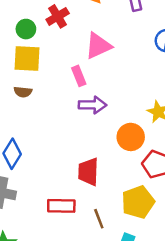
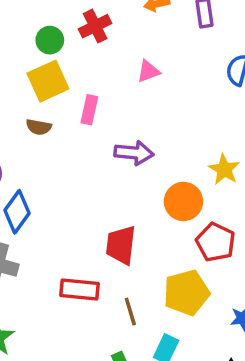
pink triangle: (98, 46) -> (148, 71), size x0.6
yellow square: (27, 58) -> (48, 81), turned -32
pink rectangle: (79, 76) -> (89, 110), moved, turned 30

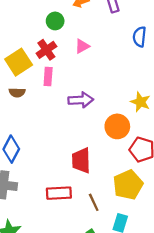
red cross: (95, 26) -> (46, 50), moved
green circle: (50, 40) -> (55, 21), moved

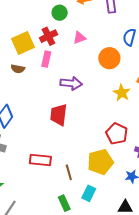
orange circle: (117, 126) -> (109, 58), moved
red trapezoid: (81, 160) -> (59, 115), moved

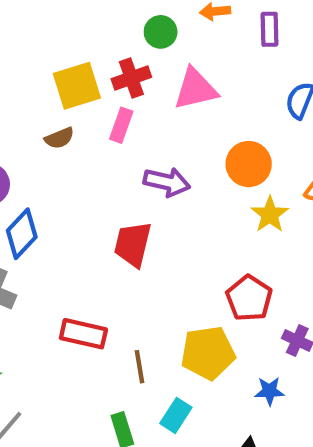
pink triangle: (79, 38) -> (195, 89), size x1.6
orange circle: (109, 58) -> (249, 164), moved
brown semicircle: (18, 69) -> (59, 138), turned -40

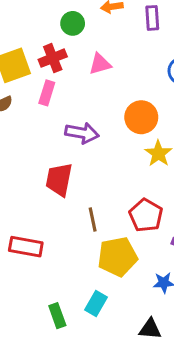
pink triangle: (195, 89) -> (100, 64), size x0.7
brown line: (139, 367) -> (93, 219), moved

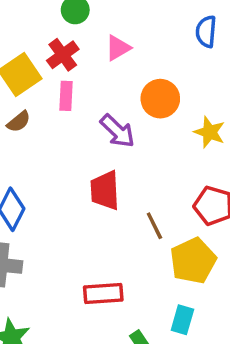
orange circle: (141, 117) -> (160, 99), moved
purple arrow: (82, 133) -> (117, 131), turned 48
red rectangle: (26, 247) -> (103, 293), moved

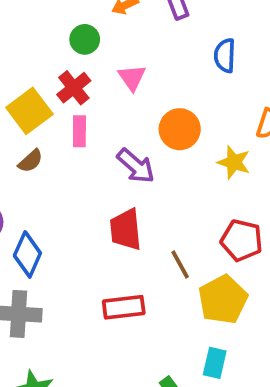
pink triangle: (118, 48) -> (132, 78), turned -32
red rectangle: (103, 293) -> (124, 307), moved

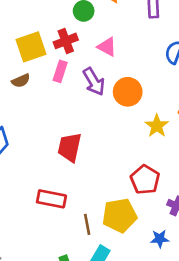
pink triangle: (132, 78) -> (107, 47), turned -45
purple arrow: (136, 166) -> (94, 82), moved
brown line: (180, 265) -> (87, 224), moved

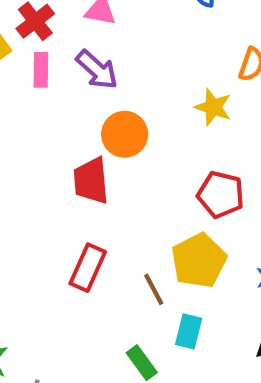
orange circle: (128, 92) -> (125, 134), moved
red rectangle: (51, 199) -> (88, 268), turned -60

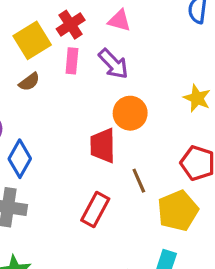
brown line: (154, 289) -> (139, 181), moved

